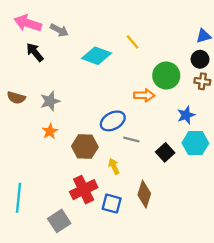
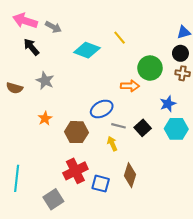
gray star: (50, 101) -> (45, 81), moved, turned -30
black square: (165, 152) -> (143, 128), moved
yellow arrow: (114, 166) -> (112, 144), moved

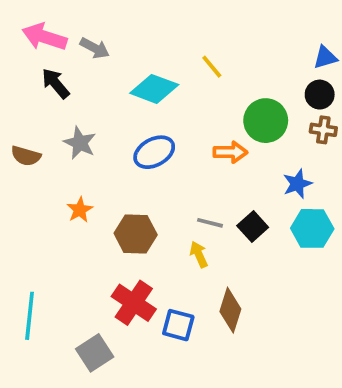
blue ellipse: (102, 109) -> (154, 152), moved
red cross: (75, 171) -> (134, 303), turned -30

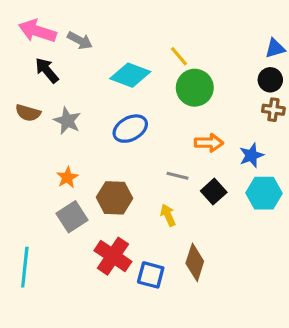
green circle: (266, 121) -> (195, 88), moved
orange arrow: (230, 152) -> (209, 143), moved
brown semicircle: (26, 156) -> (28, 113), moved
gray line: (210, 223) -> (177, 176), moved
gray square: (95, 353) -> (72, 217), moved

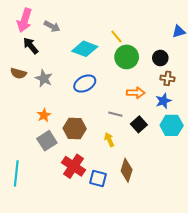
pink arrow: (37, 31) -> (25, 20), turned -90
black circle: (270, 80) -> (160, 58), moved
brown cross: (273, 110) -> (167, 78), moved

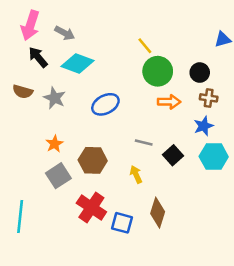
cyan diamond: (85, 49) -> (77, 64), moved
orange arrow: (136, 93) -> (169, 102), moved

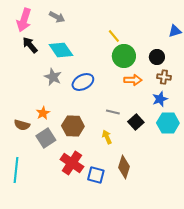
gray arrow: (65, 33) -> (57, 17), moved
cyan diamond: (77, 64) -> (61, 50), turned 35
brown semicircle: (23, 92) -> (22, 125), moved
gray star: (55, 98) -> (53, 77), moved

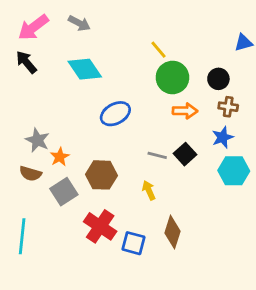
pink arrow: (24, 20) -> (33, 27), turned 35
black arrow: (30, 45) -> (26, 62), moved
gray star: (53, 77) -> (37, 140), moved
black square: (136, 122) -> (185, 154), moved

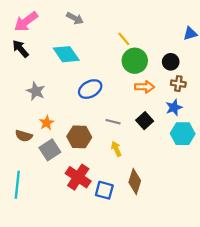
gray arrow: (79, 23) -> (75, 18), moved
gray star: (37, 140) -> (36, 91), moved
gray line: (157, 155) -> (113, 122), moved

